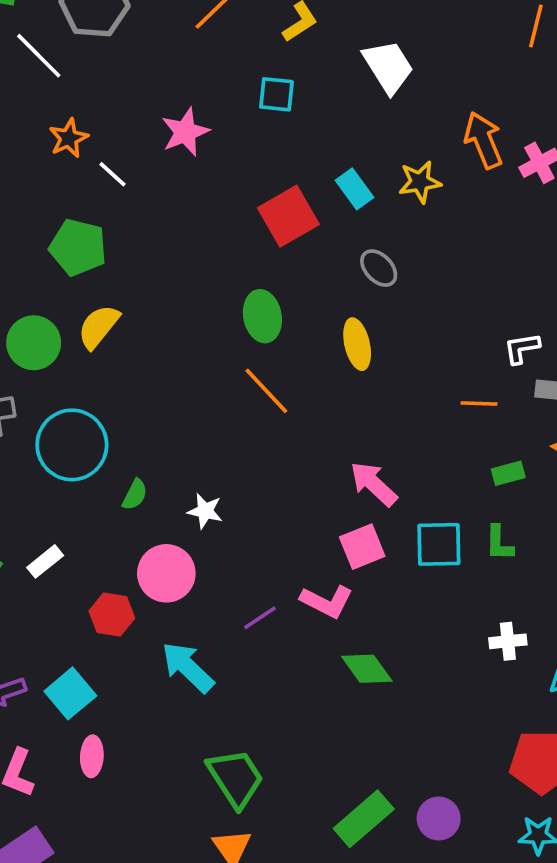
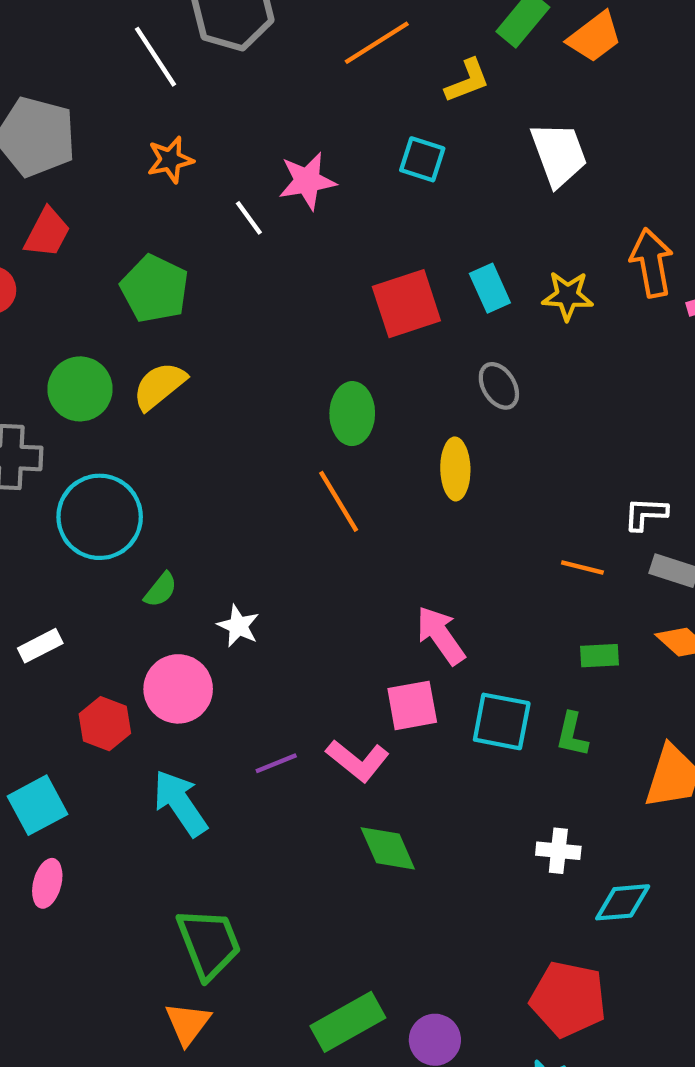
white line: (113, 174) -> (249, 218), moved

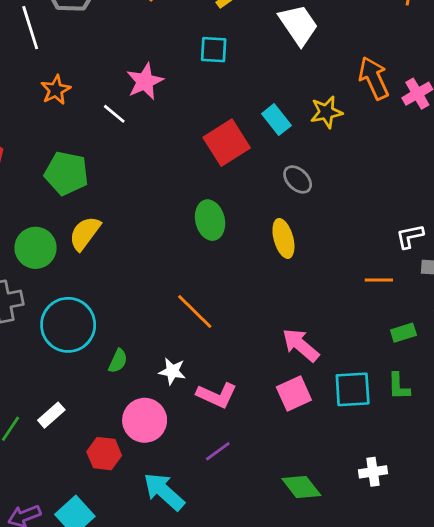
white line: (156, 57) -> (30, 28), turned 30
orange line: (339, 501) -> (195, 311), moved
pink L-shape: (358, 761) -> (217, 395), moved
white cross: (558, 851) -> (373, 472), moved

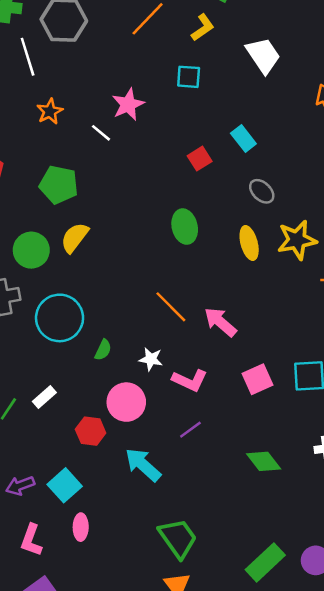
yellow star: (326, 112) -> (297, 240), moved, size x1.4
red square: (227, 143) -> (200, 159), size x0.6
pink arrow: (301, 345) -> (220, 322), moved

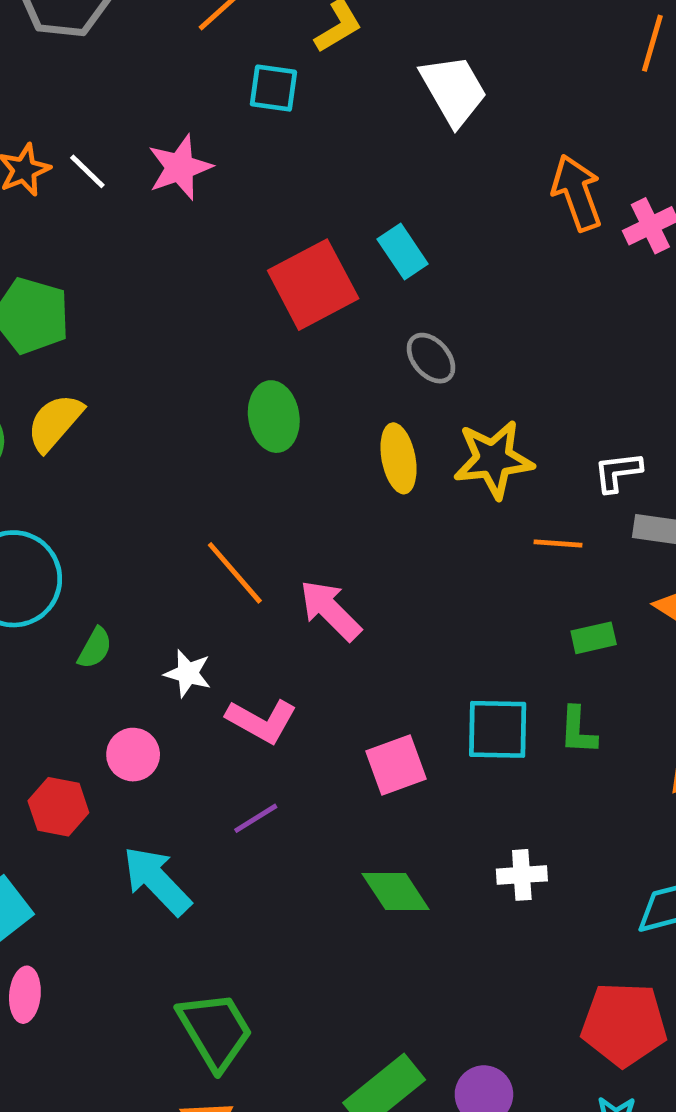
cyan square: (189, 77) -> (273, 88), moved
white line: (101, 133) -> (87, 171), moved
red square: (200, 159) -> (313, 285), size x1.8
pink square: (258, 379) -> (396, 765), moved
pink circle: (126, 402) -> (133, 755), size x0.7

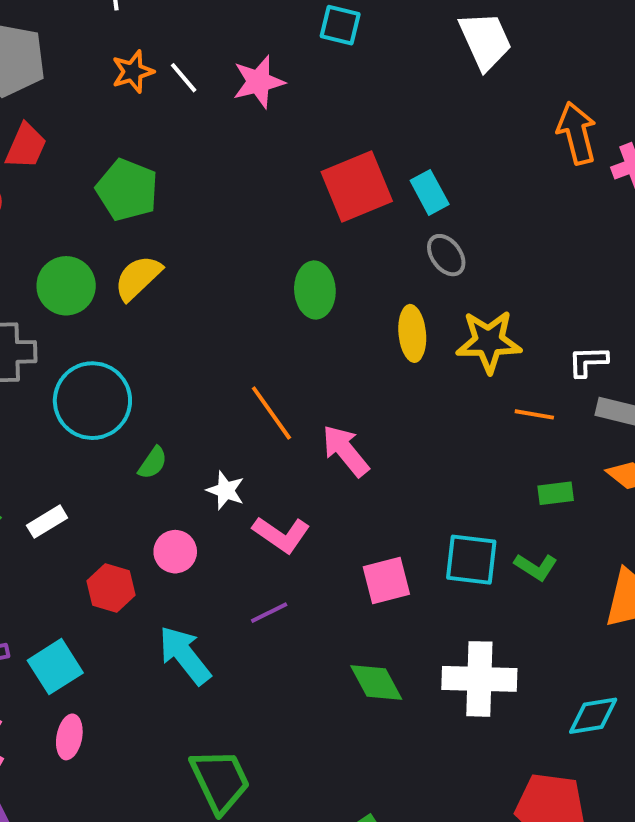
cyan rectangle: (403, 251) -> (430, 192), moved
green L-shape: (578, 731) -> (536, 567), turned -66
white cross: (522, 875) -> (479, 679), size x1.8

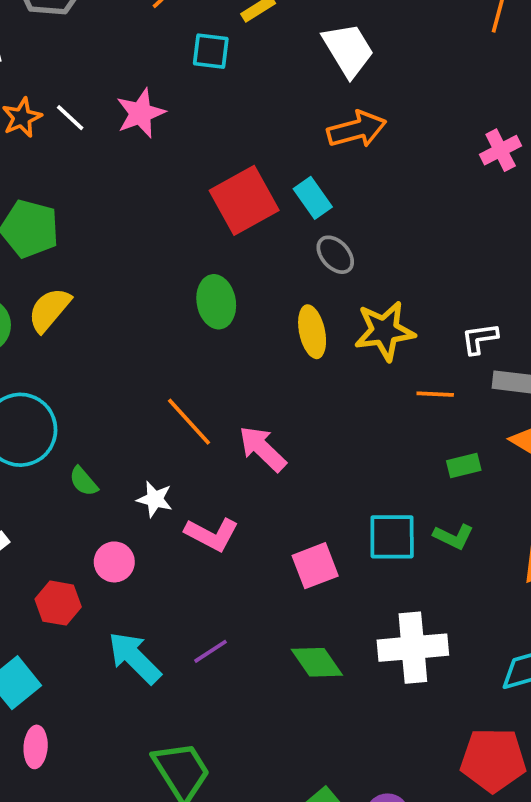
orange arrow: (577, 133) -> (357, 129), moved, turned 96
green semicircle: (153, 463) -> (83, 481), turned 112
purple line: (269, 613) -> (210, 651), moved

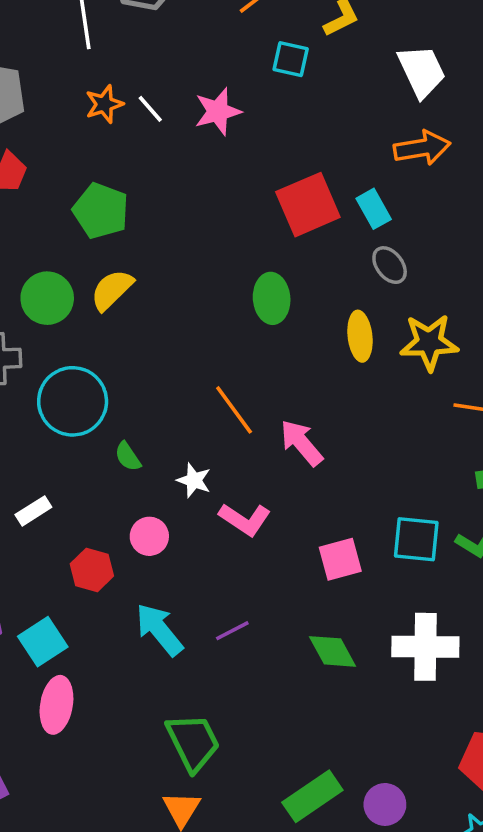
pink ellipse: (36, 747) -> (56, 705), size x1.4

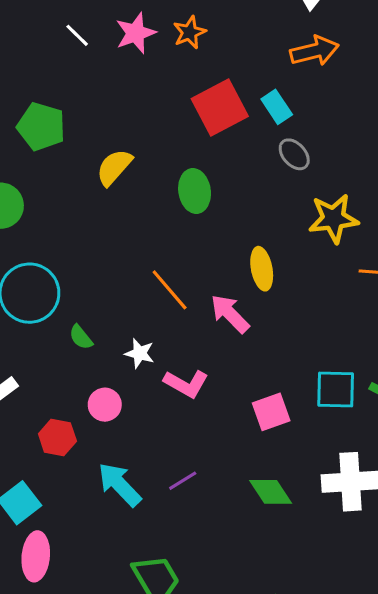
orange star: (104, 104) -> (190, 32), moved
yellow semicircle: (112, 290) -> (114, 167), moved
yellow ellipse: (360, 336) -> (262, 269), moved

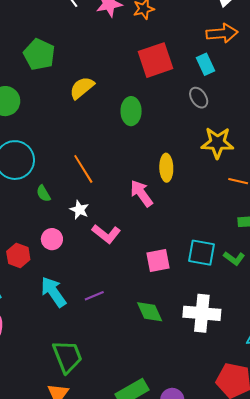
cyan rectangle: (277, 107) -> (205, 64), moved
orange line: (170, 290) -> (83, 169), moved

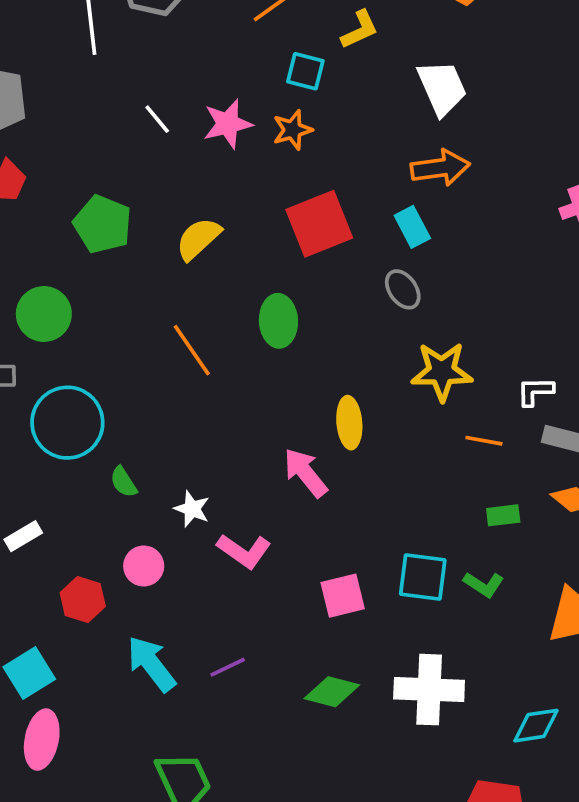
yellow semicircle: (82, 88) -> (198, 239), moved
orange line: (83, 169) -> (192, 350), moved
green diamond: (150, 312) -> (332, 692), turned -48

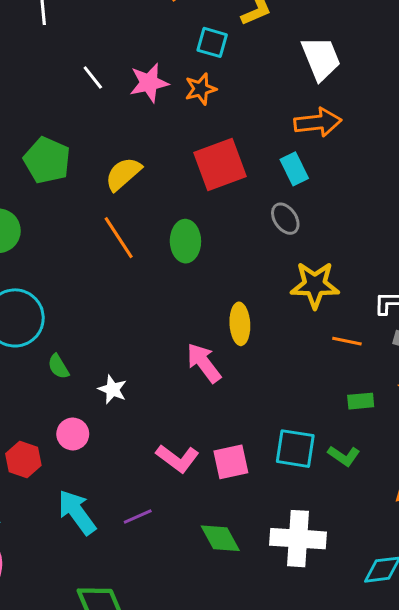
orange line: (192, 350) -> (119, 238), moved
pink L-shape: (244, 551) -> (177, 458), moved
green diamond: (332, 692) -> (220, 538), turned 45

